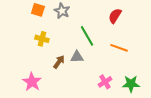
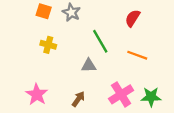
brown arrow: (59, 62) -> (78, 99), moved
pink cross: (105, 82) -> (121, 94), size x1.5

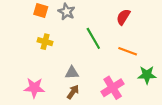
gray triangle: (89, 66) -> (72, 73), moved
pink star: (37, 94) -> (34, 88), turned -30
green star: (151, 97) -> (147, 75), moved

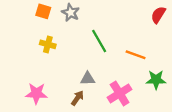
red semicircle: (123, 17) -> (158, 15), moved
gray triangle: (72, 73) -> (88, 79), moved

